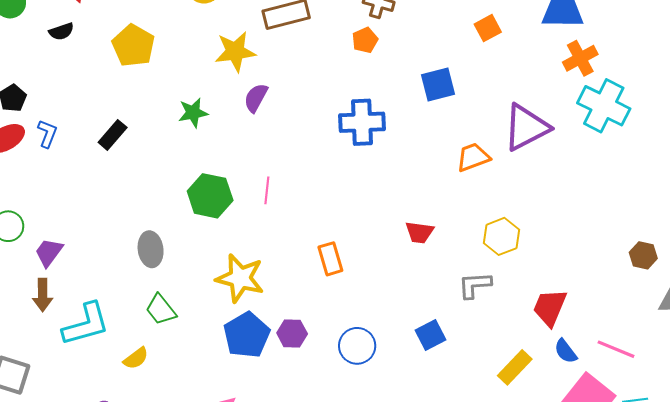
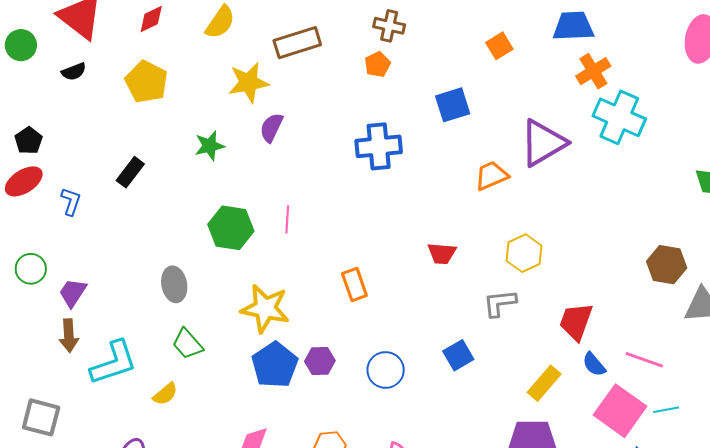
blue L-shape: (47, 134) -> (71, 202), moved
brown hexagon: (643, 255) -> (667, 265), size x1.4

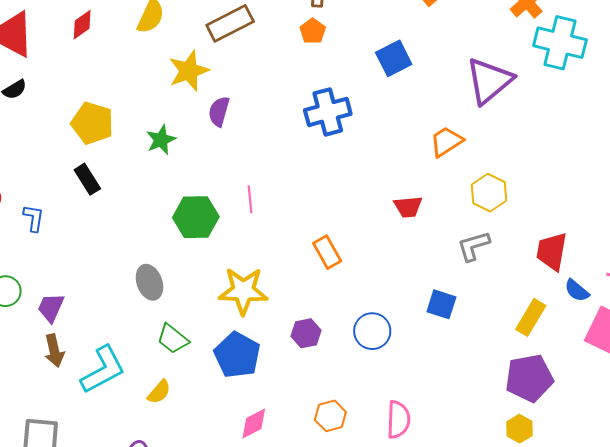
yellow pentagon: (146, 82) -> (92, 123), moved
black rectangle: (130, 172) -> (87, 179), turned -60
orange trapezoid: (491, 176) -> (446, 142), moved
blue square: (458, 355) -> (441, 304), turned -32
blue pentagon: (275, 365) -> (237, 355), moved

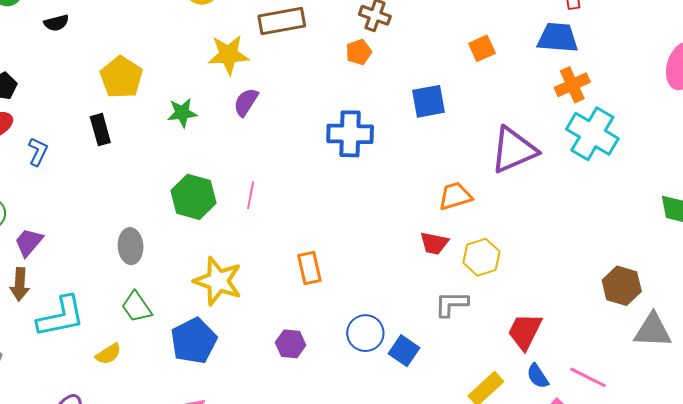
red trapezoid: (408, 207) -> (434, 243), moved
blue circle: (372, 331) -> (365, 333), moved
purple hexagon: (306, 333) -> (291, 344), moved

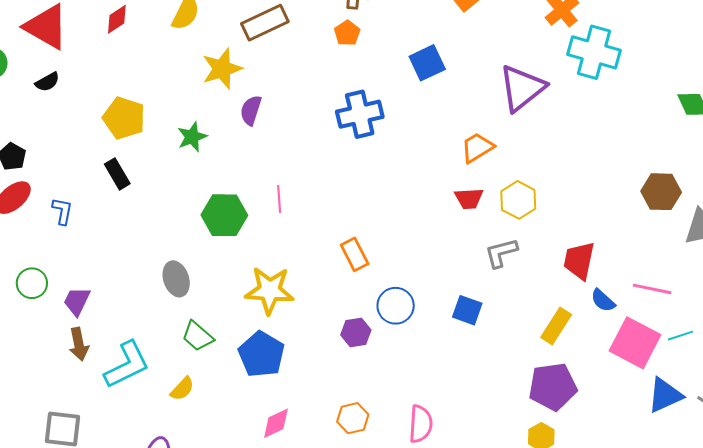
blue circle: (365, 333) -> (396, 306), moved

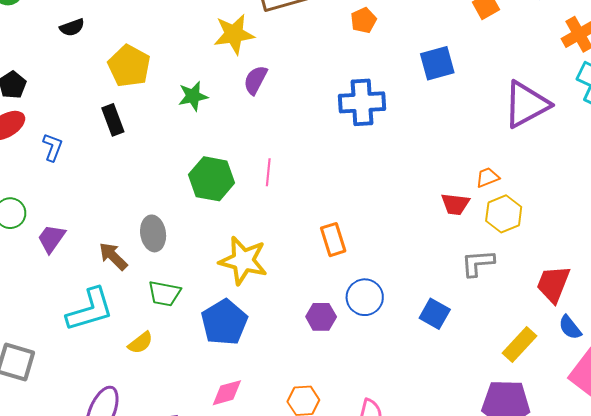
black semicircle: (47, 82) -> (72, 27), moved
orange trapezoid: (477, 148) -> (487, 177), moved, size x0.7
green trapezoid: (198, 336) -> (164, 293), turned -40
brown arrow: (79, 344) -> (113, 256), moved, turned 136

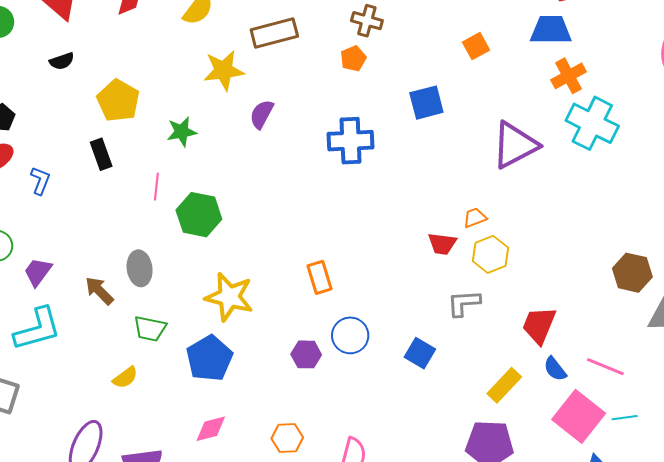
purple semicircle: (255, 80) -> (262, 114), moved
pink line: (268, 172) -> (156, 187), moved
cyan L-shape: (90, 310) -> (37, 329), moved

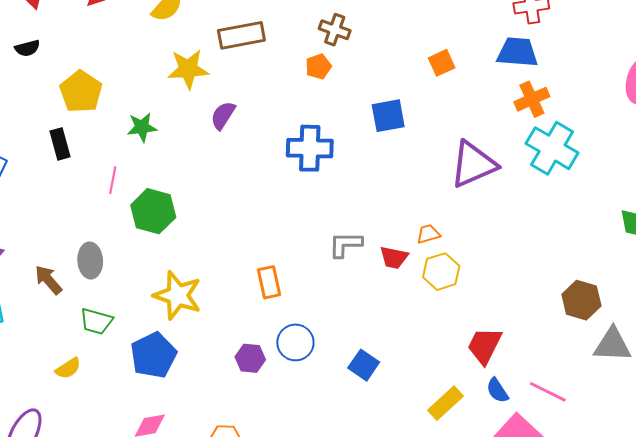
gray L-shape: (464, 303) -> (345, 244), moved

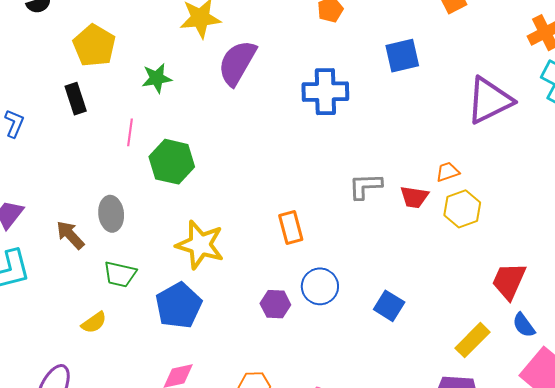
purple semicircle: (223, 115) -> (237, 63), size x1.6

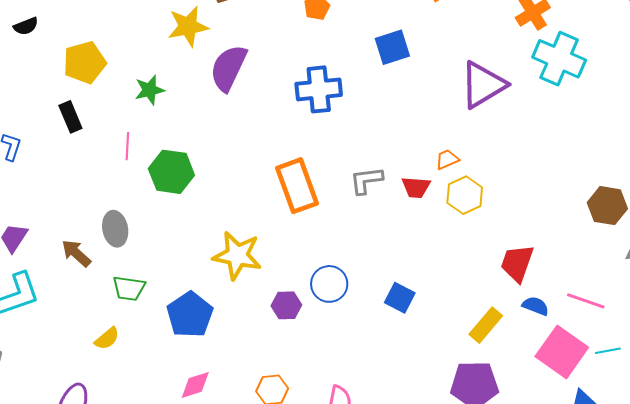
yellow pentagon: (94, 46) -> (85, 62), turned 30
orange rectangle: (291, 227) -> (297, 186), moved, size x1.6
yellow star: (200, 245) -> (237, 255), moved
blue semicircle: (524, 325) -> (536, 306), turned 152

